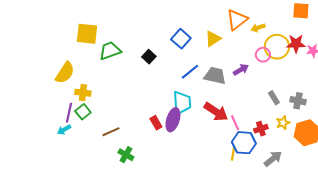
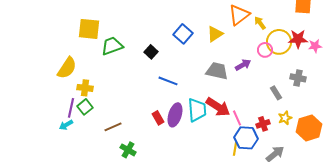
yellow arrow: (258, 28) -> (260, 23), turned 72
blue line: (190, 72) -> (168, 81), moved, turned 60
gray cross: (298, 101) -> (298, 78), moved
cyan trapezoid: (182, 103) -> (197, 110), moved

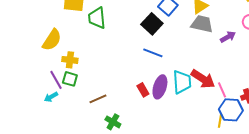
green trapezoid: (112, 46) -> (97, 18), turned -75
black square: (151, 52) -> (152, 24), moved, size x1.5
gray trapezoid: (217, 71) -> (202, 24), moved
green square: (85, 107) -> (70, 79), turned -35
purple line: (71, 108) -> (56, 80), turned -42

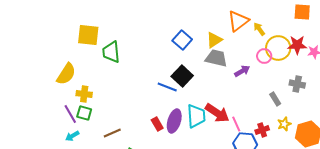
black square: (152, 24) -> (182, 76), moved
cyan arrow: (51, 97) -> (72, 136), moved

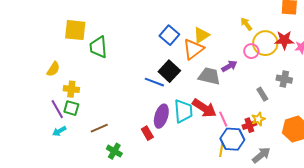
orange triangle: (238, 21) -> (193, 49), moved
gray trapezoid: (216, 58) -> (209, 76), moved
yellow semicircle: (66, 74) -> (53, 69), size x0.7
red rectangle: (157, 124) -> (147, 133), moved
yellow star: (284, 124) -> (258, 119), moved

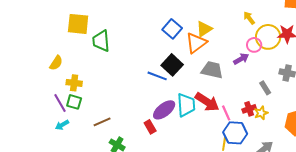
purple arrow: (229, 66) -> (241, 59), moved
purple ellipse: (161, 116) -> (164, 110), turned 35
red cross: (249, 125) -> (249, 109), moved

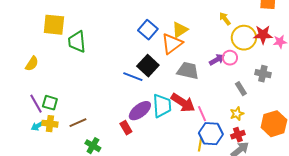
pink circle: (254, 45) -> (230, 58), moved
yellow cross: (74, 83) -> (50, 124), moved
red cross: (249, 109) -> (238, 135), moved

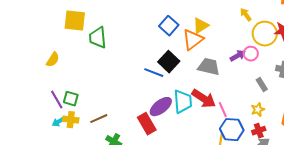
red rectangle: (126, 128) -> (147, 124), size x1.5

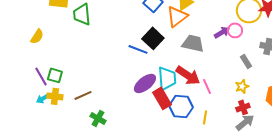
red rectangle: (147, 124) -> (162, 98), moved
blue hexagon: (232, 130) -> (181, 106), moved

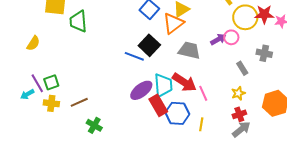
green square: (55, 75) -> (51, 82), turned -35
cyan arrow: (43, 98) -> (27, 94), moved

